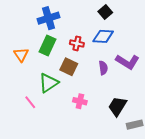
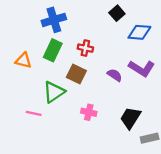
blue diamond: (103, 36) -> (139, 32), moved
orange triangle: (21, 55) -> (23, 60), turned -42
purple semicircle: (103, 68) -> (115, 75), turned -48
pink line: (30, 102) -> (34, 113), turned -40

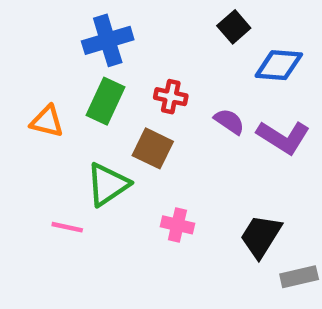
purple semicircle: (115, 75) -> (229, 121), moved

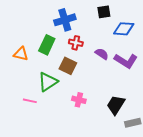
black square: (234, 27) -> (104, 12), turned 32
blue cross: (108, 40) -> (65, 20), moved

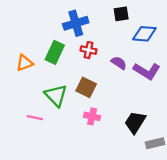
orange triangle: (21, 54) -> (24, 63), turned -35
brown square: (68, 66) -> (86, 87), moved
green triangle: (48, 82) -> (56, 95), turned -40

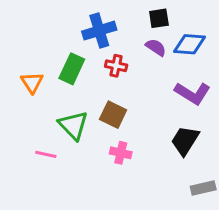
orange triangle: (24, 63) -> (32, 83), turned -42
purple semicircle: (119, 63) -> (156, 47), moved
black trapezoid: (135, 122) -> (185, 141), moved

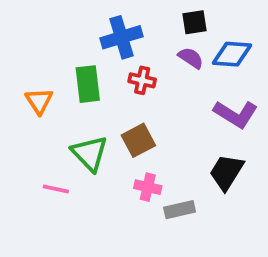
green rectangle: (72, 69) -> (88, 84), turned -32
brown square: (113, 115) -> (138, 140), turned 36
gray rectangle: (203, 188) -> (180, 210), moved

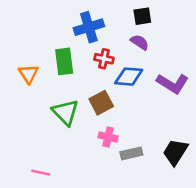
blue diamond: (232, 54) -> (129, 77), moved
black trapezoid: (226, 172) -> (175, 152), moved
pink line: (56, 189) -> (41, 173), moved

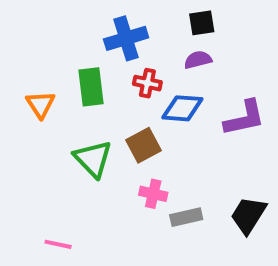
purple semicircle: (140, 42) -> (198, 60), turned -48
purple L-shape: (173, 83) -> (245, 118), turned -44

